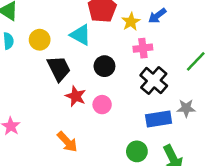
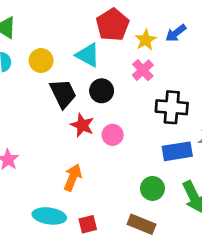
pink cross: (143, 48) -> (143, 70), moved, turned -36
black circle: (104, 66) -> (102, 91), moved
black cross: (154, 81) -> (172, 107), turned -36
orange arrow: (67, 142) -> (73, 177), turned -115

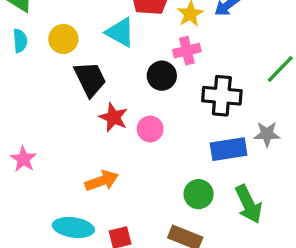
pink cross: (143, 70) -> (187, 51), turned 30
black circle: (102, 91) -> (162, 76), moved
orange arrow: (73, 177) -> (102, 181), turned 48

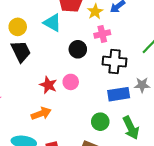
pink cross: (187, 51) -> (102, 34), moved
black trapezoid: (90, 79) -> (21, 51), moved
red star: (113, 117) -> (48, 85), moved

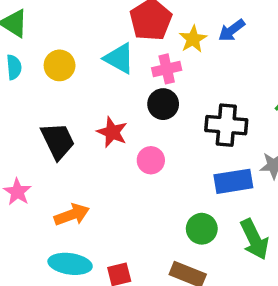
pink cross: (102, 34) -> (167, 69), moved
black trapezoid: (21, 51) -> (58, 141), moved
red star: (48, 85) -> (112, 132), moved
orange arrow: (41, 114) -> (72, 215), moved

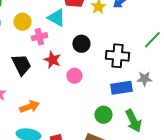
pink cross: (167, 69) -> (39, 37), moved

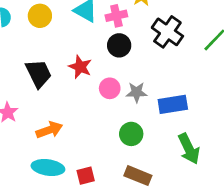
pink cross: (39, 37) -> (116, 16), moved
black cross: (117, 56) -> (167, 32), moved, turned 30
gray star: (144, 79) -> (137, 92), moved
green circle: (103, 115) -> (131, 134), moved

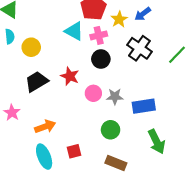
yellow circle: (40, 16) -> (31, 47), moved
black trapezoid: (39, 74) -> (37, 82), turned -95
cyan ellipse: (48, 167) -> (44, 157), turned 60
red square: (86, 176) -> (74, 151), moved

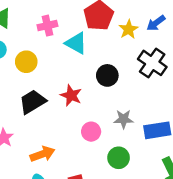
pink cross: (99, 35) -> (47, 26), moved
pink circle: (93, 93) -> (91, 132), moved

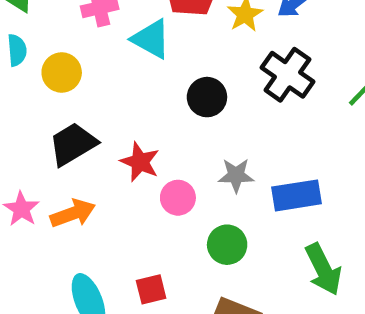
red star: (71, 95) -> (140, 162), moved
orange arrow: (42, 154) -> (73, 213), moved

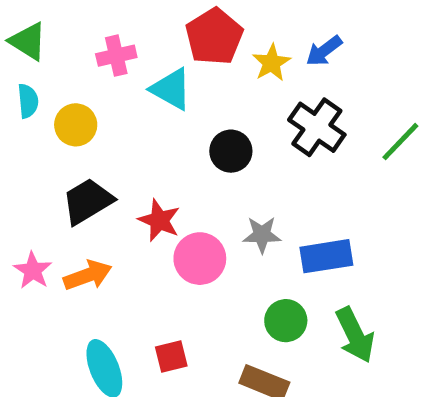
pink circle: (178, 198) -> (200, 259), size x1.4
green circle: (227, 245) -> (286, 321), moved

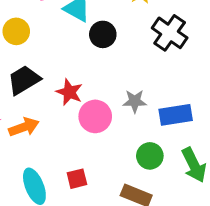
black circle: (231, 151) -> (103, 34), moved

